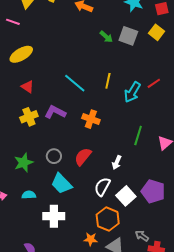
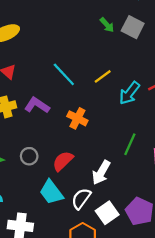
yellow line: (108, 81) -> (103, 76), turned 35
white arrow: (117, 162) -> (101, 172), size x1.5
cyan trapezoid: (61, 184) -> (51, 192), moved

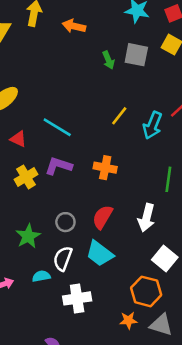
green arrow: (107, 25) -> (108, 60), turned 35
cyan line: (64, 74) -> (57, 127), moved
white semicircle: (81, 199) -> (63, 259), moved

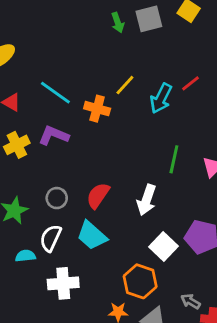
gray square: (136, 55) -> (149, 19), turned -30
orange cross: (105, 168) -> (97, 109), moved

